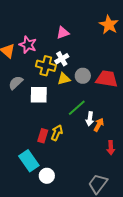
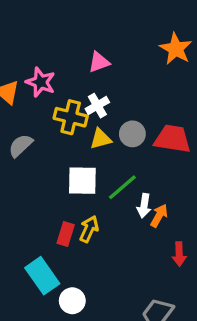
white square: (39, 95) -> (82, 181), moved

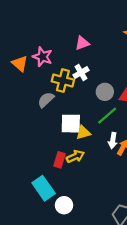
yellow triangle: (101, 139) -> (83, 133), moved
gray semicircle: (21, 146) -> (46, 100), moved
green line: (122, 187) -> (107, 116), moved
yellow arrow: (89, 229) -> (75, 156), turned 42

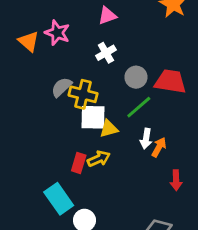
yellow cross: (63, 80) -> (83, 94), moved

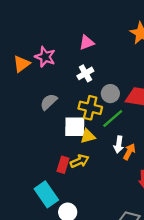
orange triangle: (29, 41) -> (21, 64), turned 42
yellow cross: (83, 94) -> (90, 108), moved

